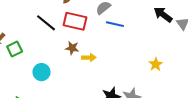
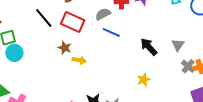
black arrow: (163, 15) -> (149, 47), moved
cyan circle: (41, 72) -> (14, 53), moved

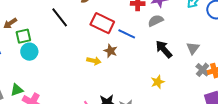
gray semicircle: (103, 14) -> (156, 21), moved
red rectangle: (73, 22) -> (102, 23), moved
brown star: (65, 48) -> (111, 51), moved

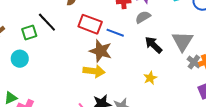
green square: (23, 36) -> (29, 32), moved
gray triangle: (193, 48) -> (182, 41), size x1.6
brown star: (111, 51) -> (101, 51), size x1.6
yellow arrow: (94, 61) -> (94, 71), moved, size x1.5

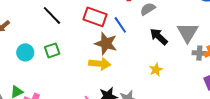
green square: (29, 32) -> (52, 50), moved
blue line: (115, 33) -> (120, 25), turned 36
gray cross: (194, 62) -> (199, 53), turned -32

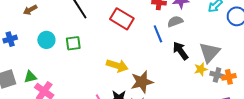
blue line: (120, 25) -> (158, 34), moved
brown star: (106, 43) -> (142, 82), moved, turned 30
yellow star: (156, 70) -> (201, 69), moved

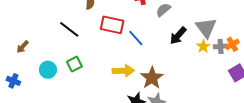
blue line: (158, 34) -> (136, 38), moved
blue cross: (10, 39) -> (13, 81), turned -32
black arrow: (180, 51) -> (178, 36), turned -84

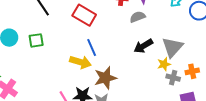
blue line: (136, 38) -> (92, 48), moved
gray cross: (221, 46) -> (173, 78), moved

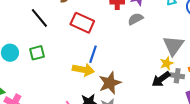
black arrow: (143, 46) -> (161, 79), moved
blue line: (92, 48) -> (93, 54), turned 48

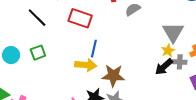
brown star: (110, 83) -> (113, 76), turned 30

